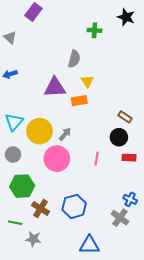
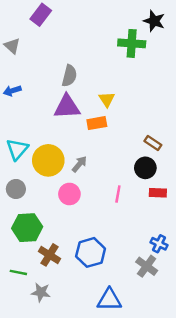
green cross: (94, 30) -> (132, 43), moved, size x1.5
gray semicircle: (74, 59) -> (69, 76), moved
pink circle: (57, 159) -> (69, 194), size x0.7

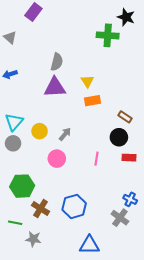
orange rectangle: (97, 123) -> (92, 101), moved
yellow circle: (48, 160) -> (40, 131), size x0.6
gray circle: (16, 189) -> (13, 143), moved

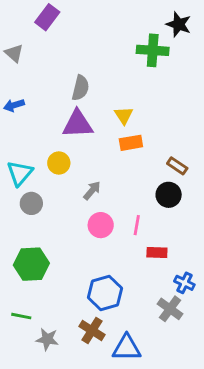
yellow circle: (40, 131) -> (59, 163), moved
gray circle: (13, 143) -> (31, 203), moved
red rectangle: (129, 158) -> (157, 253), moved
pink circle: (57, 159) -> (101, 225), moved
brown cross: (41, 208) -> (92, 331), moved

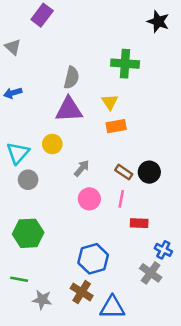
green cross: (153, 50) -> (125, 64), moved
brown rectangle: (177, 166) -> (124, 172), moved

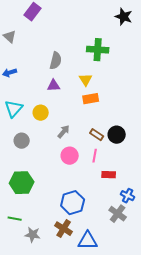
purple triangle: (69, 110) -> (54, 86), size x0.6
cyan triangle: (18, 153) -> (14, 109), moved

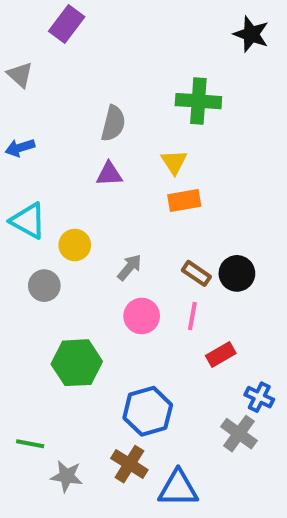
cyan triangle: (14, 109) -> (28, 221), turned -42
yellow circle: (41, 113) -> (75, 245), moved
red rectangle: (109, 175) -> (221, 355), turned -32
green hexagon: (22, 183) -> (77, 363), moved

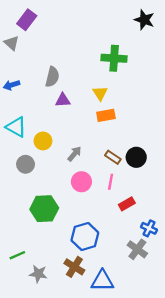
purple rectangle: (67, 24) -> (27, 20), moved
gray semicircle: (113, 123) -> (52, 77), moved
green line: (30, 444) -> (17, 255), turned -35

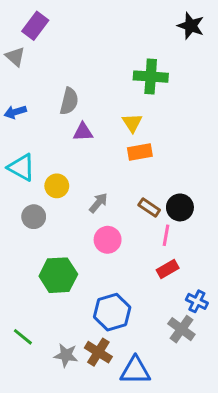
pink line: (111, 182) -> (166, 235), moved
green line: (17, 255) -> (23, 337), turned 63
gray star: (38, 274) -> (66, 355), moved

